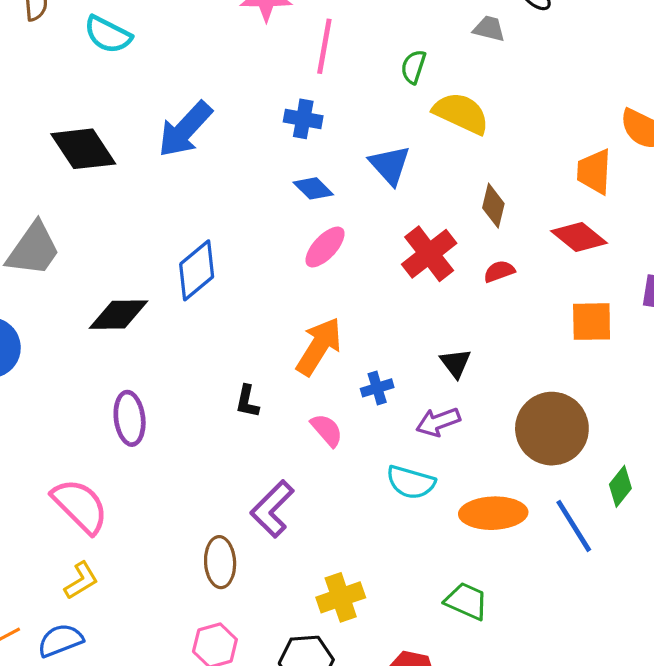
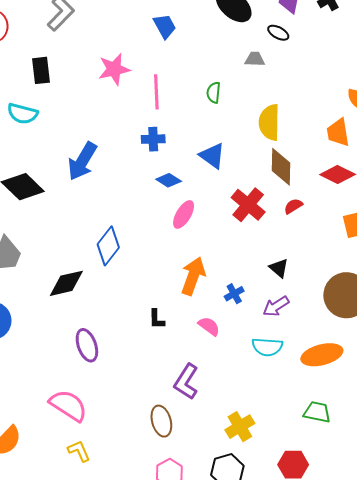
yellow semicircle: (461, 113) -> (269, 122), moved, turned -102
brown diamond: (493, 206) -> (281, 167), size x1.4
yellow L-shape: (81, 581) -> (79, 451), turned -70

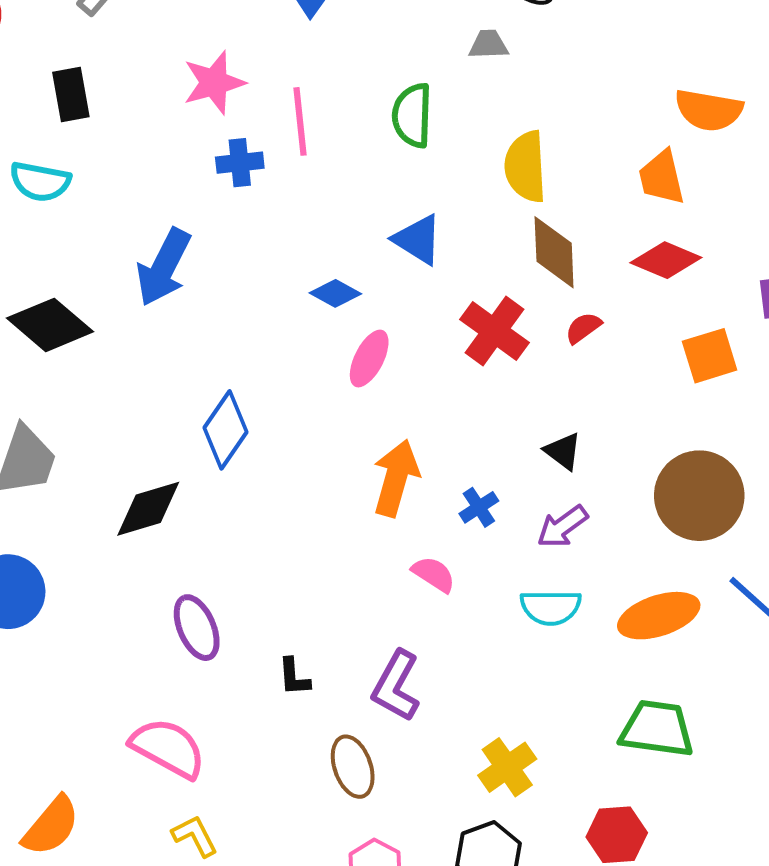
green semicircle: (214, 93) -> (412, 115), size x1.5
blue cross: (153, 139) -> (240, 163), moved
black L-shape: (157, 319) -> (294, 677), moved
green trapezoid: (317, 412) -> (657, 729), size x1.4

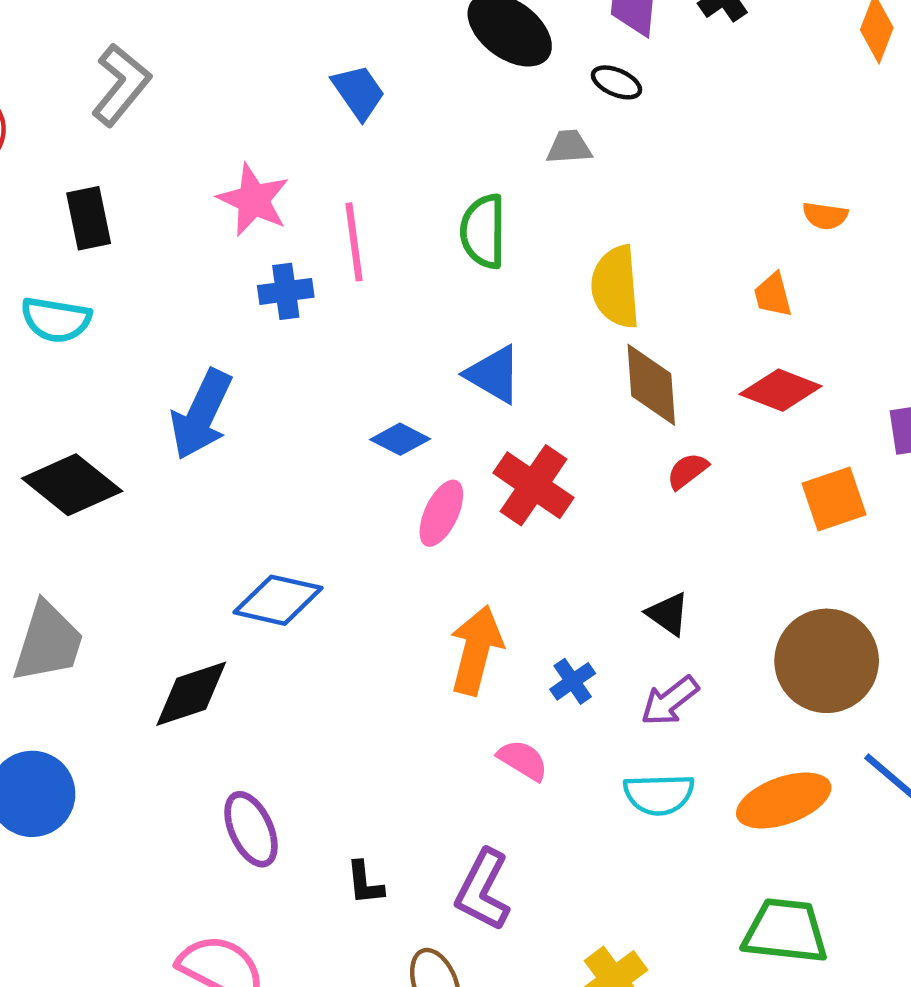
pink star: (214, 83) -> (253, 200), turned -30
orange semicircle: (709, 110) -> (825, 216), size x0.6
orange trapezoid: (662, 177) -> (773, 295), size x0.7
red cross: (494, 331) -> (534, 485), moved
blue diamond: (226, 430) -> (278, 600), turned 70

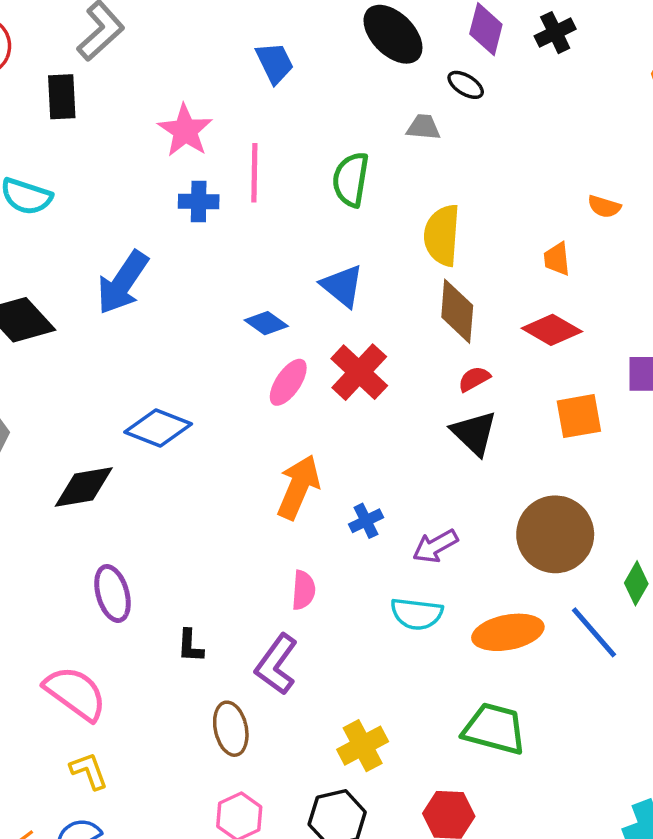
black rectangle: (89, 218) -> (62, 97), moved
black triangle: (668, 614) -> (474, 433), moved, size x1.4
pink semicircle: (523, 760) -> (303, 590), moved, turned 54

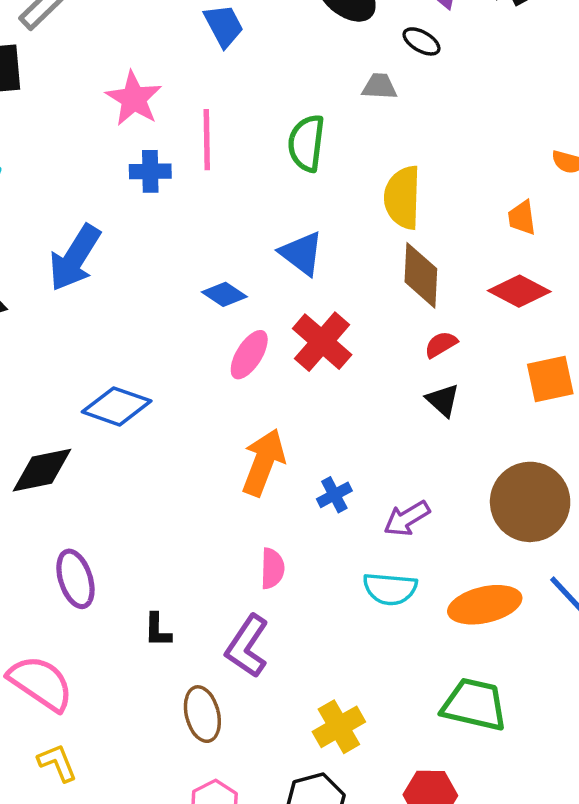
black triangle: (474, 433) -> (443, 400), size x0.7

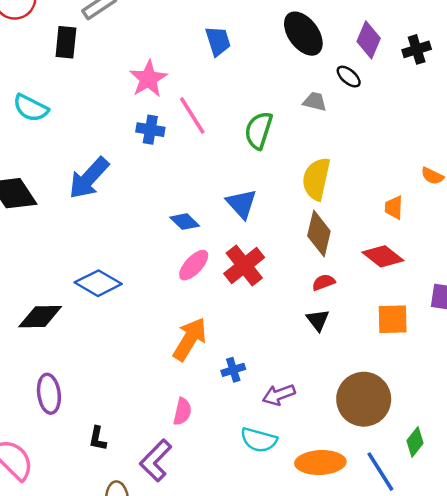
pink line: (207, 140) -> (192, 116), turned -42

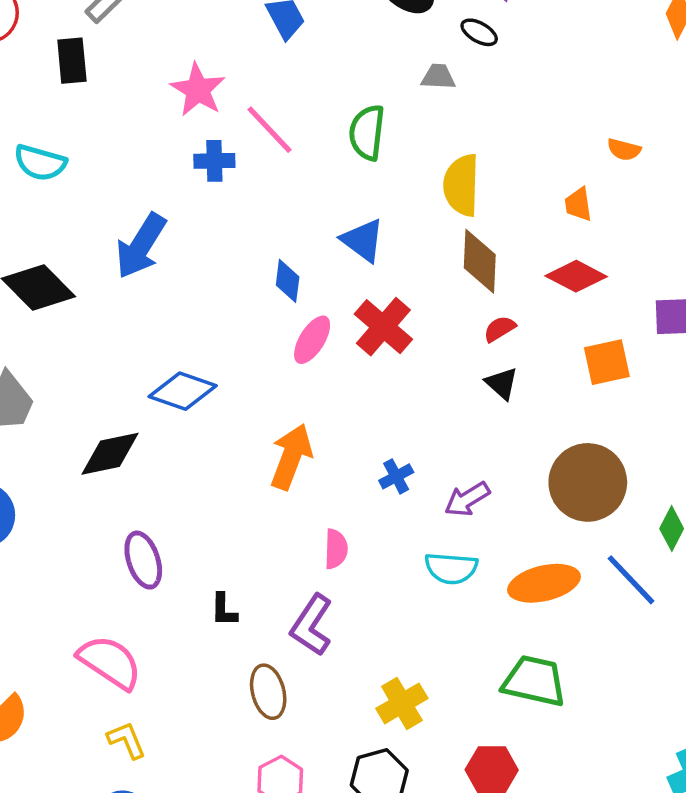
blue diamond: (185, 222) -> (288, 281), turned 64
orange arrow: (190, 339) -> (291, 457), moved

